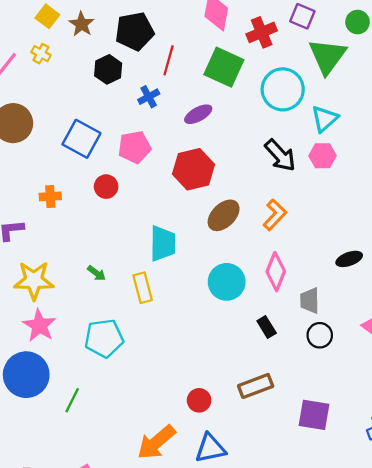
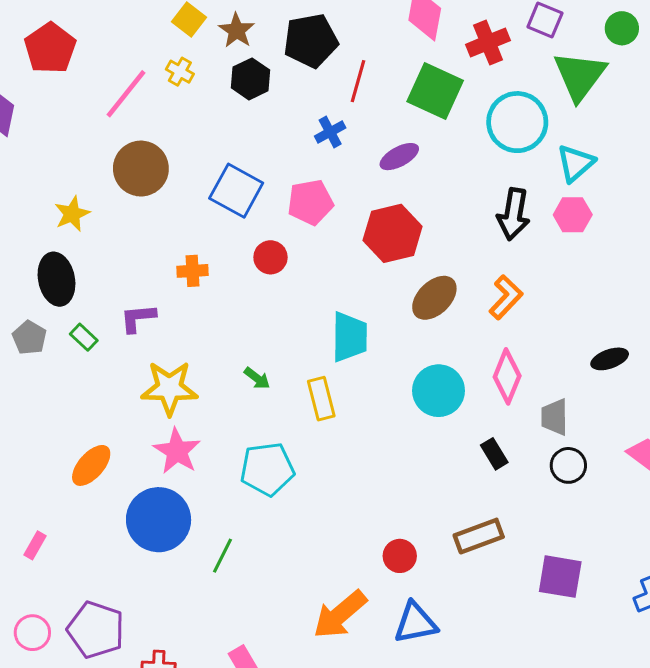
black hexagon: (108, 69) -> (251, 79), moved
black arrow: (280, 155) -> (514, 214), turned 52

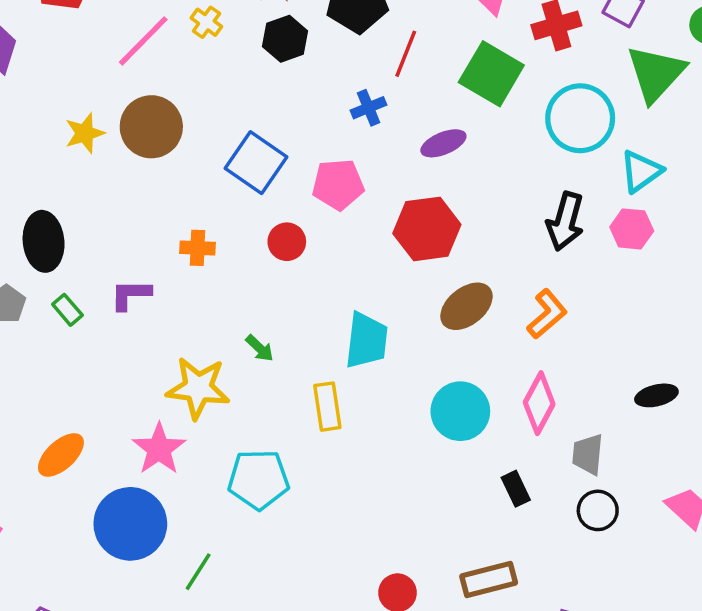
yellow star: (72, 214) -> (85, 133), moved
green arrow: (257, 378) -> (260, 348), moved
yellow star: (169, 388) -> (198, 388), moved

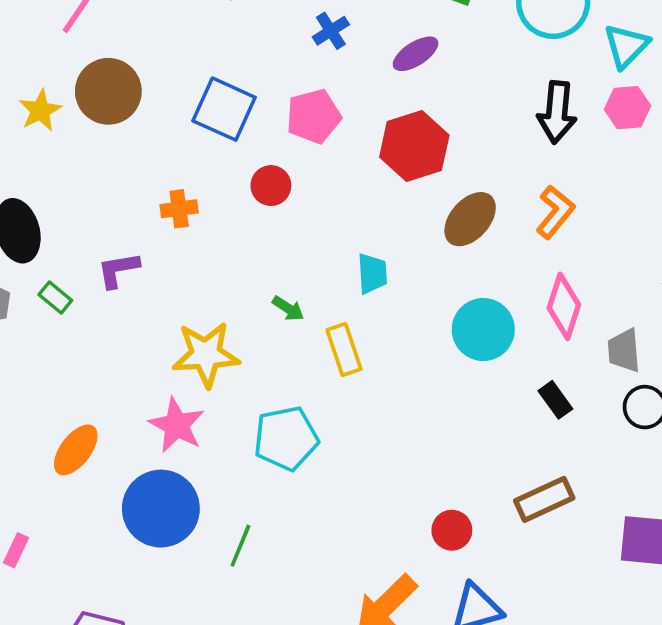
cyan trapezoid: (366, 340) -> (372, 273), size x0.7
green arrow: (260, 348) -> (288, 308), moved

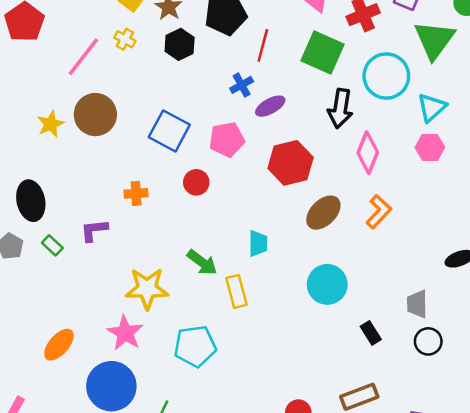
purple ellipse: (416, 54) -> (270, 106), moved
black arrow: (557, 112) -> (340, 108), moved
pink diamond: (564, 306) -> (368, 153), moved
green arrow: (288, 308) -> (202, 262), size x1.5

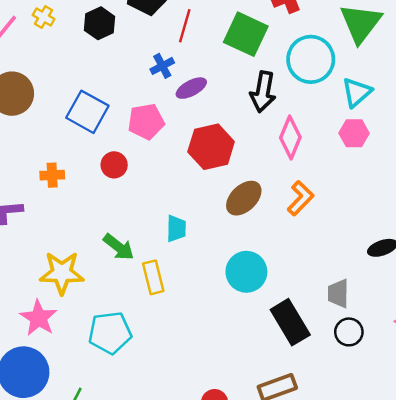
black rectangle: (371, 333) -> (290, 322), size x1.8

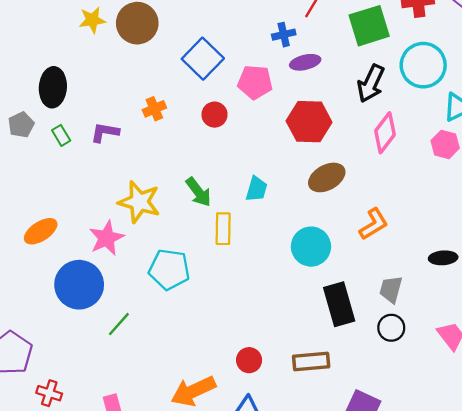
green square: (246, 34) -> (369, 26), turned 33
orange cross: (52, 175) -> (154, 109), turned -35
orange L-shape: (300, 198) -> (374, 224), moved

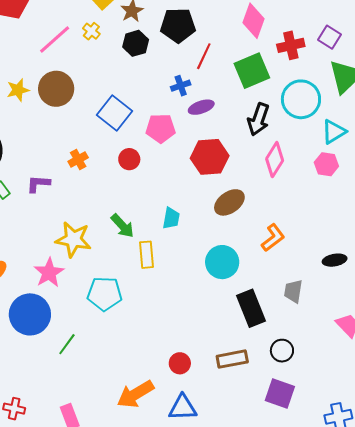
black circle: (391, 328) -> (282, 351), moved

